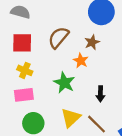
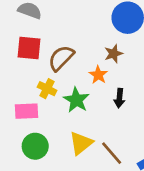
brown semicircle: (58, 38) -> (61, 58), moved
yellow cross: (25, 70) -> (47, 89), moved
black arrow: (100, 94) -> (119, 98), moved

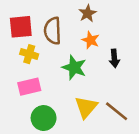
brown star: (114, 54) -> (88, 13), moved
brown semicircle: (61, 58) -> (53, 31), turned -36
yellow cross: (47, 89) -> (29, 54), moved

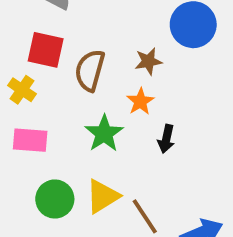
yellow cross: (29, 54) -> (22, 90), moved
green circle: (44, 118) -> (55, 199), moved

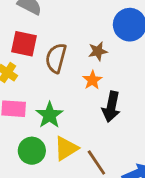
green star: (104, 133) -> (49, 115), moved
black arrow: (166, 139) -> (111, 107), size x1.5

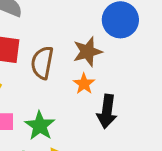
brown star: (98, 51) -> (88, 52), size x1.4

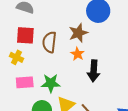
green star: (40, 126) -> (51, 83), turned -30

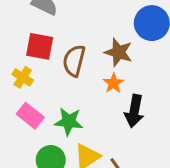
brown star: (78, 33) -> (118, 52), turned 30
pink rectangle: (25, 82) -> (30, 116), turned 36

